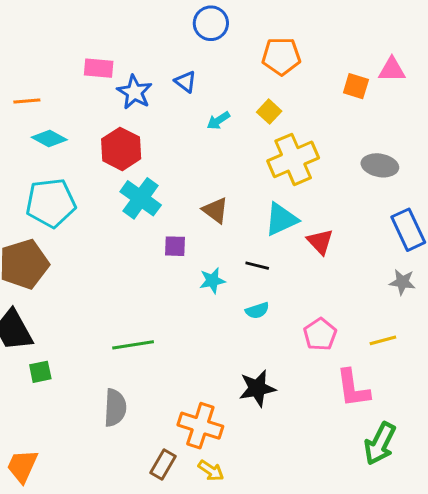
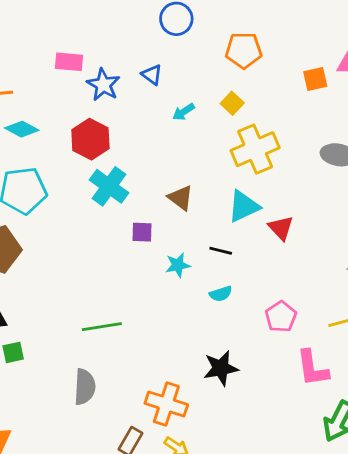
orange square: (356, 86) -> (315, 79), turned -30

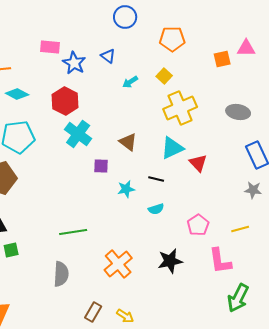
black star: (221, 368) -> (170, 261), moved
orange cross: (166, 404) -> (118, 264), moved, turned 32

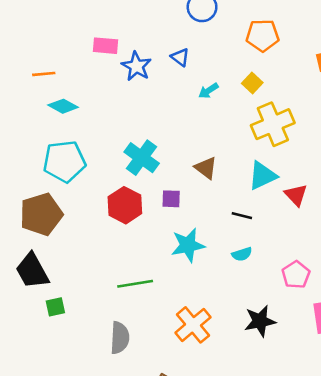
red hexagon: (65, 101) -> (125, 205), moved
cyan star: (126, 189) -> (188, 245), moved, size x1.5

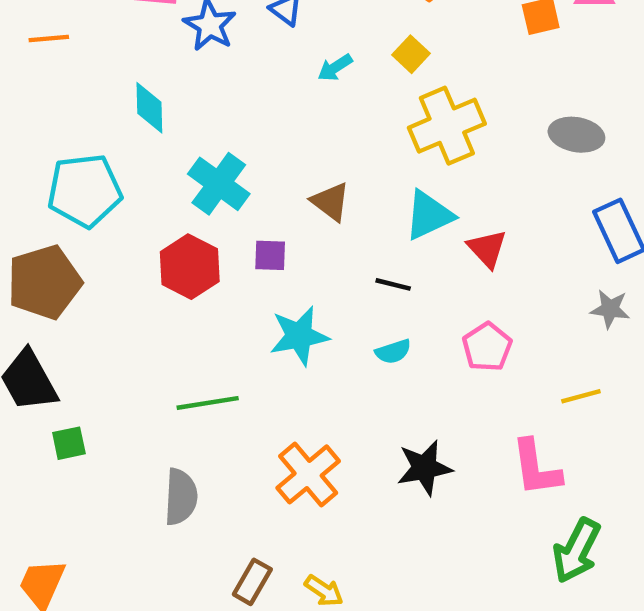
cyan diamond: (63, 106) -> (149, 108), moved, turned 60
pink pentagon: (296, 275) -> (487, 347), moved

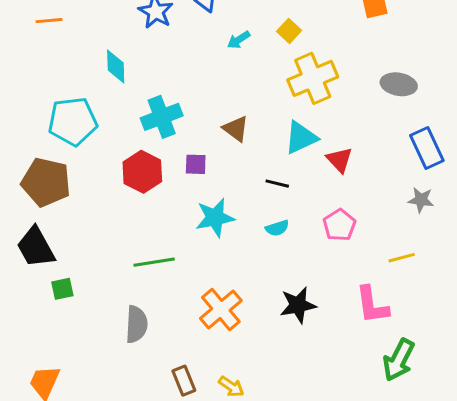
cyan cross: (219, 184) -> (162, 117), turned 33
brown pentagon: (44, 282) -> (46, 182), turned 30
brown rectangle: (252, 582) -> (184, 381), turned -52

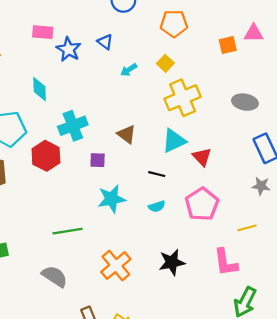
red hexagon: (142, 172) -> (46, 156), moved
pink pentagon: (339, 225) -> (202, 204), size x1.4
gray semicircle: (136, 324) -> (55, 276), turned -60

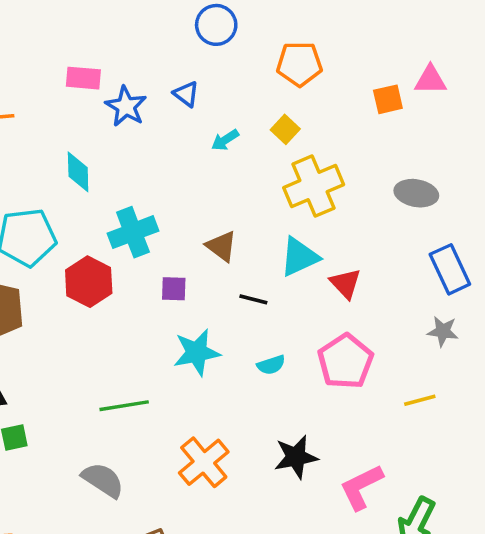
black line: (157, 174) -> (253, 299), moved
pink L-shape: (226, 262) -> (361, 487), moved, turned 72

